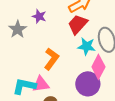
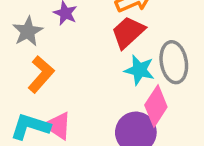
orange L-shape: (51, 59) -> (41, 74), moved
pink triangle: (41, 84) -> (58, 126), turned 36

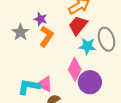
orange L-shape: (41, 74) -> (46, 36), moved
pink diamond: (156, 106) -> (75, 69), moved

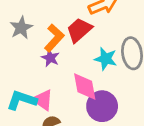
purple star: (41, 19) -> (50, 58), moved
red trapezoid: (78, 25) -> (79, 30), moved
pink diamond: (75, 69) -> (85, 87), turned -45

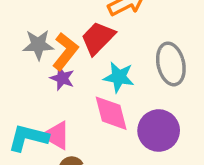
gray star: (21, 28) -> (38, 45), moved, turned 30
cyan star: (106, 59) -> (119, 77), moved
purple circle: (102, 106) -> (159, 131), moved

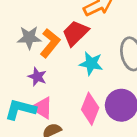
purple star: (62, 78) -> (37, 77), moved
pink diamond: (111, 113) -> (90, 109), moved, turned 36

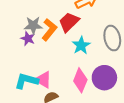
cyan star: (91, 63) -> (81, 45), turned 30
purple star: (37, 77) -> (28, 39), moved

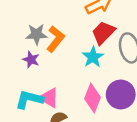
red trapezoid: (69, 22) -> (103, 33), moved
purple star: (28, 39) -> (31, 60), moved

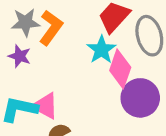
pink diamond: (92, 98) -> (120, 69), moved

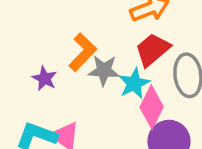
gray star: (25, 22) -> (104, 70), moved

